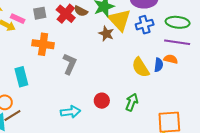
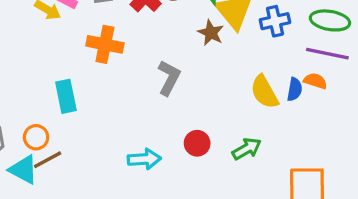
gray L-shape: (70, 64) -> (169, 78), moved
green arrow: (132, 102) -> (247, 149), turned 36

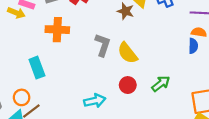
blue semicircle: (295, 89) -> (193, 46), moved
yellow semicircle: (264, 92) -> (128, 53), moved

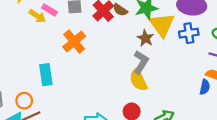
orange cross: (57, 30) -> (74, 42), turned 35
gray L-shape: (103, 45) -> (141, 62), moved

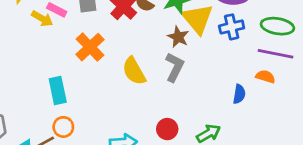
yellow semicircle: (138, 80) -> (134, 71), moved
blue semicircle: (205, 87) -> (239, 94), moved
orange circle: (24, 101) -> (63, 127), moved

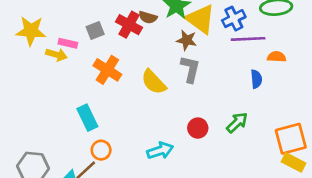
purple line: (275, 54) -> (248, 39), moved

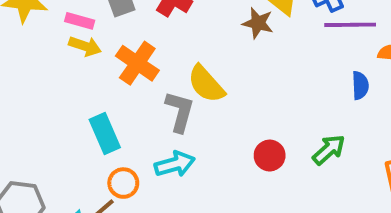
yellow arrow: (56, 55) -> (85, 46), moved
gray L-shape: (190, 69) -> (180, 112), moved
cyan arrow: (160, 151) -> (175, 164), moved

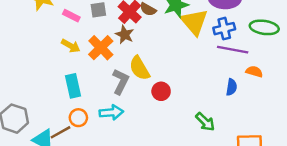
brown star: (258, 23) -> (125, 35), moved
yellow arrow: (85, 46) -> (71, 46), moved
green arrow: (329, 150) -> (205, 122), turned 75
red circle: (270, 156) -> (161, 91), moved

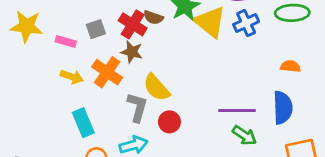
purple line: (233, 50) -> (237, 110), moved
blue semicircle: (232, 87) -> (283, 108), moved, size x1.6
red circle: (161, 91) -> (169, 122), moved

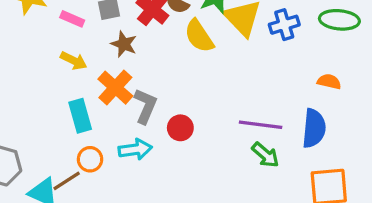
brown star: (132, 52) -> (124, 44), moved
orange cross: (107, 72) -> (115, 88), moved
yellow semicircle: (156, 88) -> (199, 36), moved

